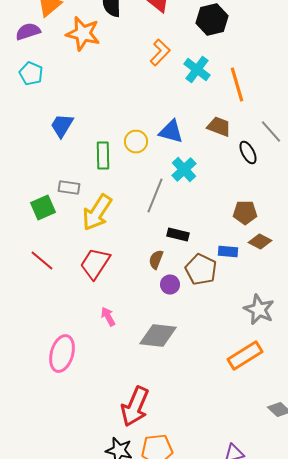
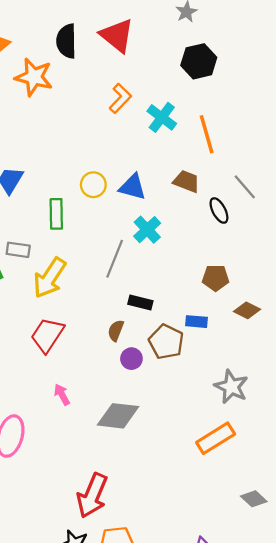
black hexagon: (212, 20) -> (199, 61), moved
yellow circle: (136, 142) -> (93, 185), moved
brown diamond: (260, 242) -> (247, 310), moved

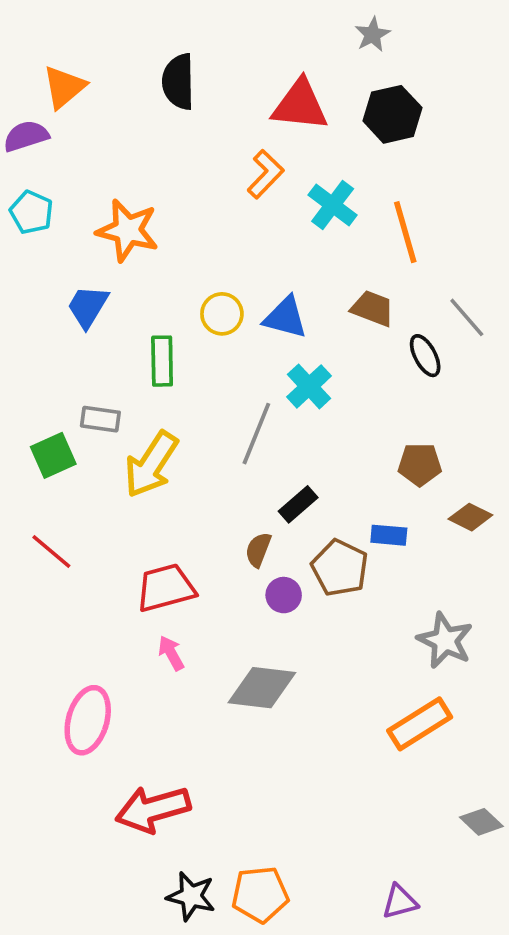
red triangle: (117, 35) -> (300, 105), moved, turned -33
orange star: (34, 77) -> (128, 230), moved
black rectangle: (140, 303) -> (298, 504), turned -55
red trapezoid: (47, 335) -> (166, 588), moved, turned 42
red arrow: (92, 495) -> (153, 809), moved, turned 51

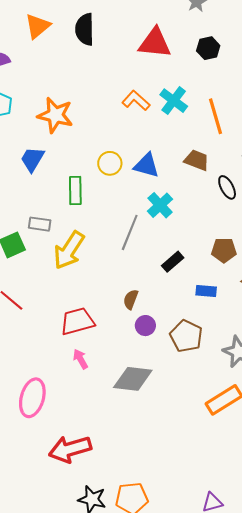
orange triangle: (64, 87) -> (38, 26), moved
black hexagon: (392, 114) -> (208, 48), size x0.7
orange L-shape: (265, 174) -> (136, 101), moved, turned -92
black rectangle: (298, 504) -> (173, 262), moved
brown pentagon: (340, 568) -> (186, 336), moved

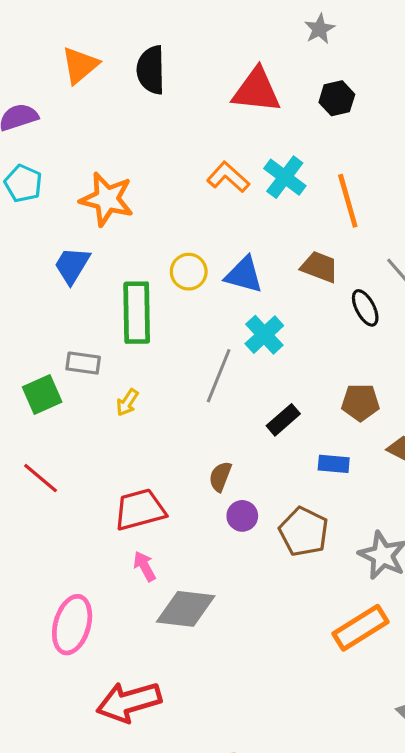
green rectangle: (75, 191) -> (137, 313), size x1.4
yellow arrow: (69, 250) -> (127, 402), size x0.5
gray diamond: (133, 379) -> (186, 609), moved

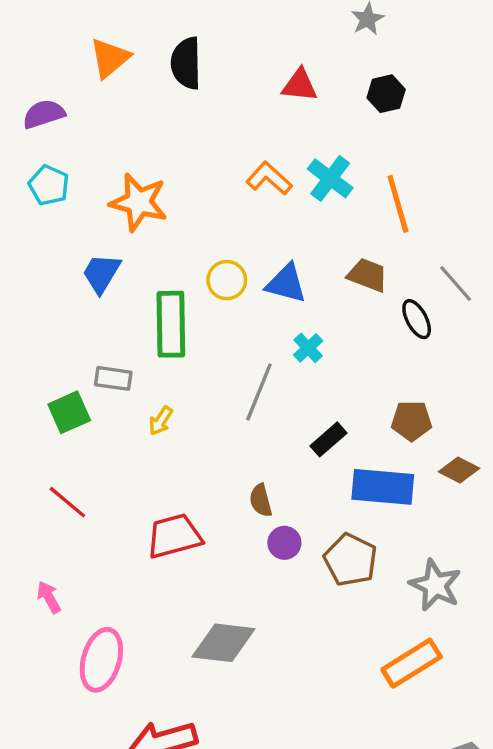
red triangle: (256, 90) -> (300, 85), size x0.7
cyan cross: (264, 335) -> (308, 348), size x0.7
blue rectangle: (334, 464) -> (383, 487), size x1.8
brown semicircle: (220, 477) -> (261, 500), turned -36
pink arrow: (145, 566) -> (49, 597), moved

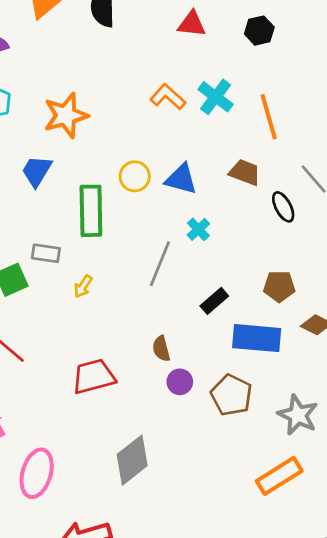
orange star: (139, 202) -> (66, 115), turned -30
gray diamond: (223, 643) -> (132, 460), turned -45

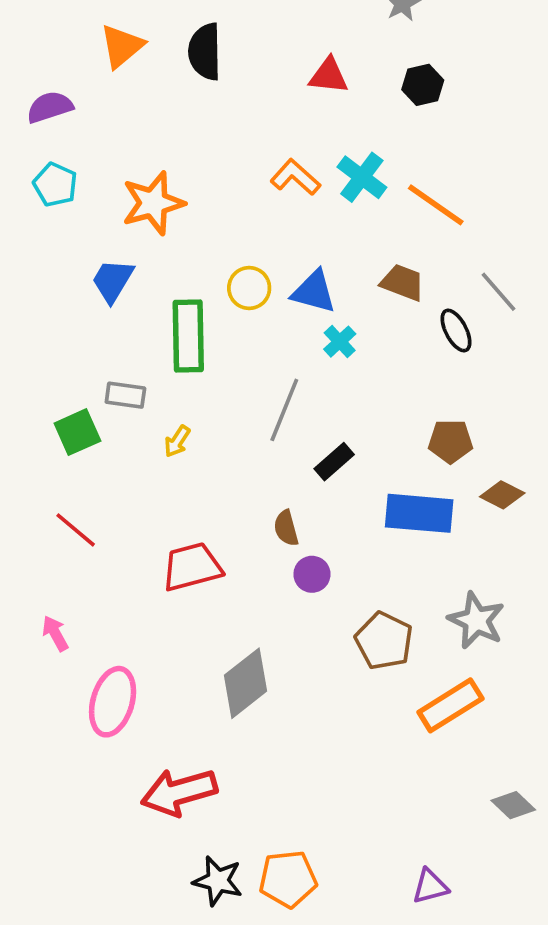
orange line: (269, 117) -> (436, 205), turned -39
cyan cross: (198, 229) -> (340, 342), moved
black rectangle: (214, 301) -> (334, 462), moved
brown pentagon: (231, 395) -> (384, 641), moved

